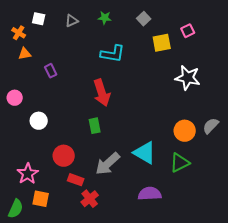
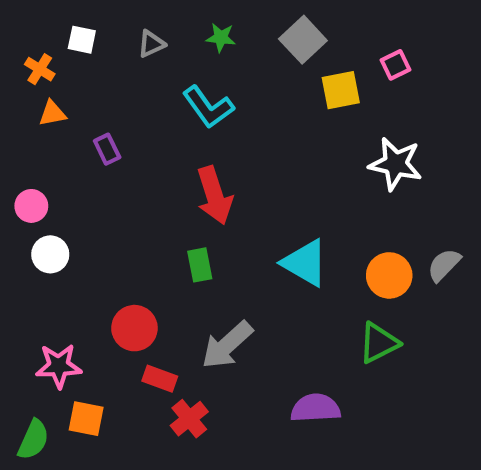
gray square: (144, 19) -> (303, 40), size x1.5
cyan L-shape: (113, 54) -> (208, 107), moved, turned 45
white circle: (39, 121) -> (50, 254), moved
cyan triangle: (145, 153) -> (305, 263), moved
pink star: (28, 174) -> (59, 366), turned 30

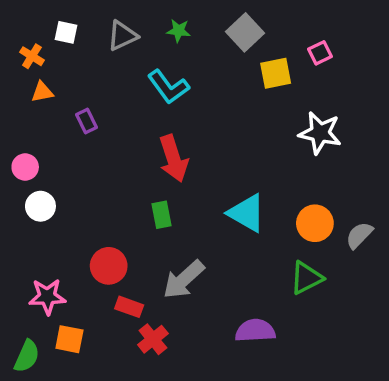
gray triangle: (151, 44) -> (122, 36), size x1.4
gray semicircle: (444, 265) -> (359, 235), moved

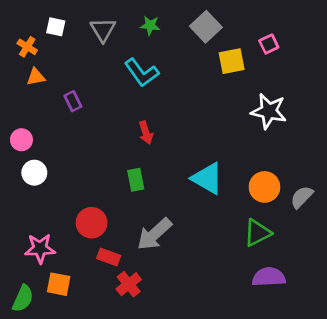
gray triangle: (122, 36) -> (103, 30), turned -36
red arrow: (173, 158) -> (146, 133), size x0.6
purple semicircle: (255, 331) -> (269, 277), moved

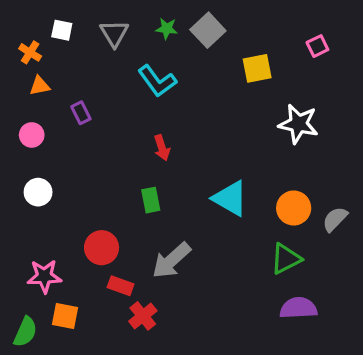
gray square: (206, 27) -> (208, 30), moved
pink square: (269, 44) -> (317, 46), moved
pink circle: (21, 140) -> (32, 135), moved

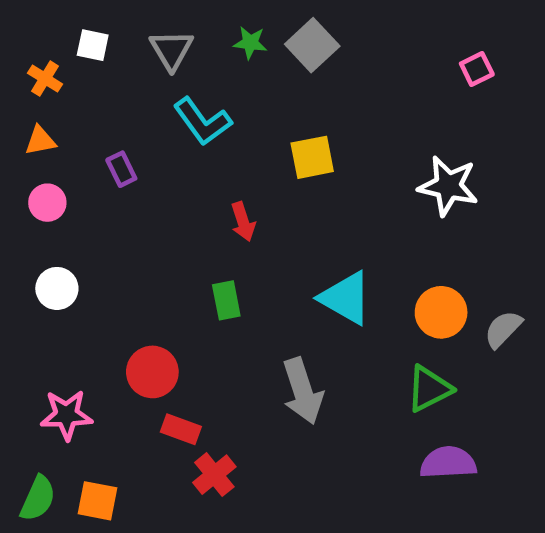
yellow square: (257, 68) -> (312, 157), moved
cyan L-shape: (157, 81) -> (202, 121), moved
orange triangle: (40, 86) -> (40, 141), moved
gray arrow: (171, 260) -> (303, 391), moved, turned -66
orange square: (65, 316) -> (97, 501), moved

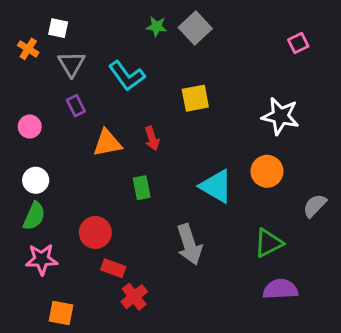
gray triangle: (171, 50) -> (71, 64), moved
orange triangle: (40, 141) -> (107, 143), moved, size x1.5
orange circle: (441, 312) -> (267, 171), moved
green semicircle: (38, 498) -> (34, 216), moved

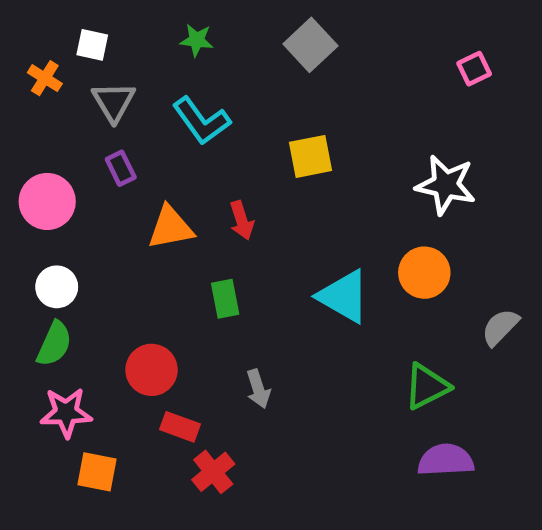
green star: (157, 27) -> (197, 40), moved
pink circle: (30, 127) -> (47, 201), size x1.5
gray arrow: (189, 244) -> (258, 389), moved, size x0.6
orange square: (61, 313) -> (97, 472), moved

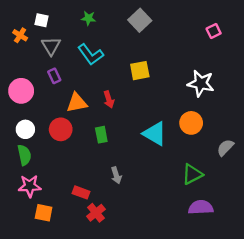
green semicircle: (54, 344) -> (24, 155), turned -36
red circle: (152, 370) -> (61, 129), moved

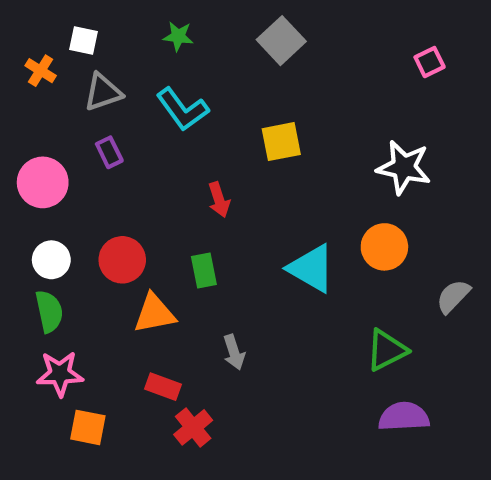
gray triangle: (51, 46) -> (103, 92), turned 42
orange triangle: (77, 103) -> (154, 314), moved

